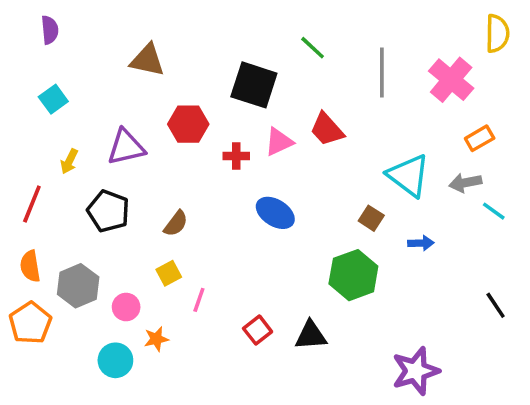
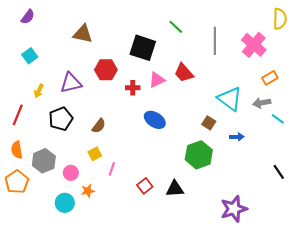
purple semicircle: (50, 30) -> (28, 17), turned 42
black pentagon: (108, 211) -> (61, 119), turned 30

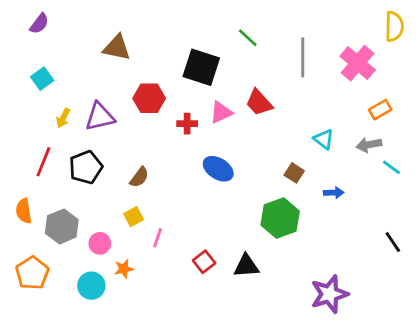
yellow arrow: (39, 91) -> (63, 118), moved
cyan triangle: (230, 99) -> (324, 139), size x0.6
red line: (18, 115) -> (43, 162), moved
orange pentagon: (17, 182) -> (32, 273), moved

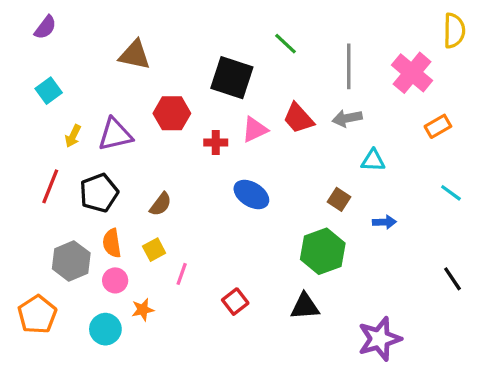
cyan triangle: (324, 139) -> (373, 160), turned -35
gray arrow: (369, 145) -> (347, 118), moved
orange semicircle: (24, 211) -> (112, 243), moved
black triangle: (246, 266) -> (305, 306), moved

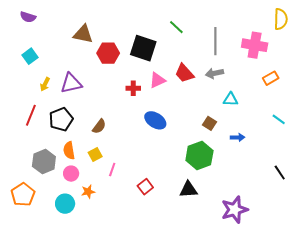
purple semicircle: (45, 27) -> (28, 17), turned 70
pink cross: (412, 73) -> (255, 45), turned -30
red hexagon: (172, 113) -> (108, 53), moved

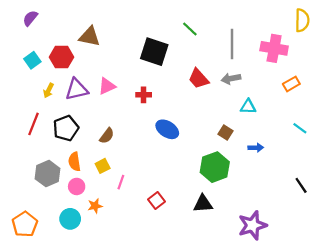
purple semicircle: (28, 17) -> (30, 18), turned 112
red hexagon: (108, 53) -> (62, 57), moved
pink triangle: (157, 80) -> (107, 86), moved
orange pentagon: (23, 195) -> (25, 224), moved

